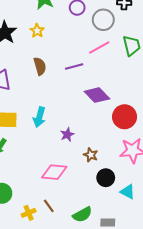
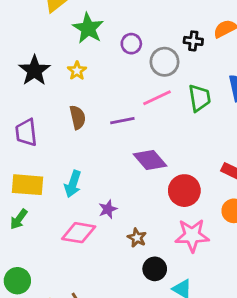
pink diamond: (54, 172) -> (79, 233), moved

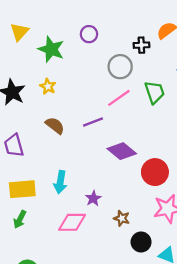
purple circle: (131, 44) -> (89, 34), moved
brown semicircle: (78, 117) -> (55, 126), turned -30

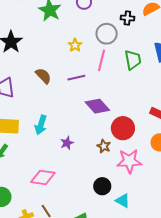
yellow star: (48, 86) -> (75, 45), moved
pink line: (119, 98) -> (101, 60), turned -50
brown star: (122, 218) -> (104, 146), moved
pink diamond: (72, 222) -> (43, 177), moved

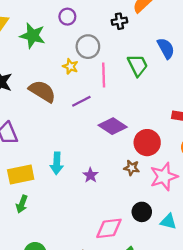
gray circle: (107, 34) -> (88, 47), moved
brown semicircle: (43, 76) -> (42, 91), moved, size x1.4
pink diamond: (43, 177) -> (109, 228), moved

